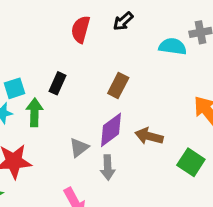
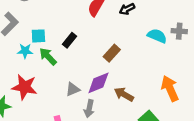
green arrow: (34, 112) -> (48, 56), turned -60

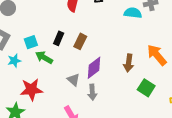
cyan star: (25, 51) -> (14, 61), moved
brown rectangle: (112, 53) -> (80, 41), moved
gray triangle: (73, 89) -> (73, 80), turned -40
brown arrow: (124, 94) -> (129, 63), moved, turned -96

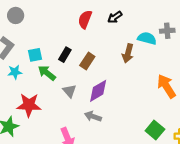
brown arrow: (129, 63) -> (128, 53), moved
gray triangle: (73, 80) -> (69, 91), moved
green square: (146, 88) -> (155, 130), moved
gray arrow: (92, 92) -> (93, 116), turned 105

